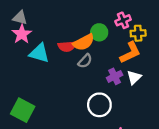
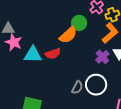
red semicircle: (67, 46) -> (53, 54), moved
gray semicircle: (85, 61) -> (77, 87), moved

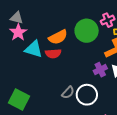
green circle: (79, 23) -> (87, 31), size x1.5
orange semicircle: (68, 35) -> (58, 37), moved

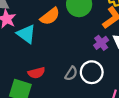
cyan triangle: (34, 49) -> (26, 34), turned 30
red semicircle: (53, 53) -> (36, 73), moved

